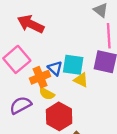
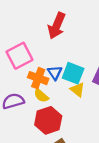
red arrow: (31, 24) -> (57, 26), moved, turned -105
orange cross: (40, 77) -> (38, 78), turned 30

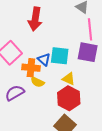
yellow triangle: (77, 90) -> (69, 79), moved
red hexagon: (48, 120) -> (69, 98), moved

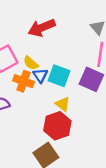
red arrow: (35, 19) -> (42, 28), turned 45
yellow semicircle: (37, 82) -> (31, 63), moved

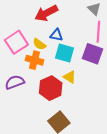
blue triangle: (40, 75) -> (56, 35), moved, turned -40
red hexagon: (57, 126) -> (51, 88), moved

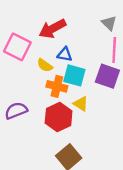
pink square: (16, 42) -> (17, 47), moved, turned -30
orange cross: (34, 60) -> (57, 86), moved

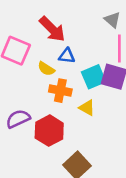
red arrow: (52, 29) -> (52, 29), turned -104
cyan square: (74, 75) -> (94, 77), moved, turned -35
red hexagon: (59, 117) -> (49, 131), moved

